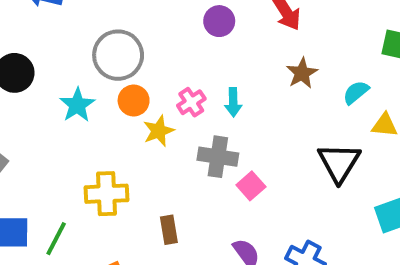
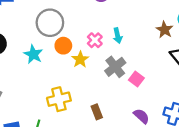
brown star: (302, 73) -> (164, 30), moved
gray cross: (218, 157) -> (115, 67), turned -35

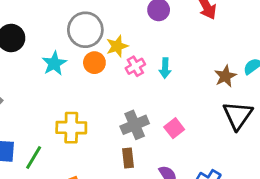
yellow star: (80, 59) -> (117, 46), moved
gray cross: (115, 67) -> (135, 125), moved
brown rectangle: (97, 112) -> (128, 158), moved

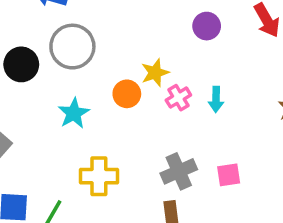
gray circle: (85, 30) -> (72, 47), moved
cyan star: (54, 63) -> (74, 113), moved
pink square: (174, 128) -> (229, 175), turned 30

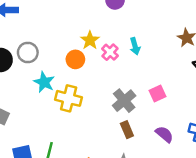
gray circle: (72, 47) -> (28, 53), moved, size x0.7
yellow cross: (99, 176) -> (69, 98), moved, turned 30

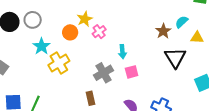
cyan arrow: (135, 46) -> (122, 52), moved
yellow cross: (69, 98) -> (59, 63), turned 35
brown rectangle: (127, 130) -> (90, 98), moved

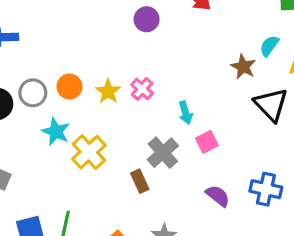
yellow star: (85, 19) -> (108, 91), moved
orange circle: (70, 32) -> (69, 87), moved
brown rectangle: (90, 98) -> (140, 181), moved

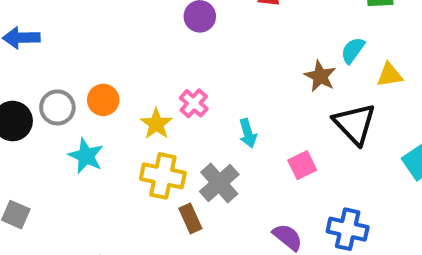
yellow star: (108, 91) -> (156, 124), moved
pink square: (207, 142) -> (302, 165), moved
yellow cross: (89, 152) -> (163, 176), moved, turned -36

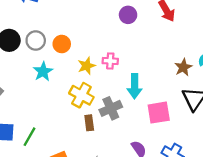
pink cross: (194, 103) -> (110, 61), turned 35
cyan arrow: (248, 133) -> (135, 86), size x1.5
pink square: (302, 165) -> (159, 113), size x1.5

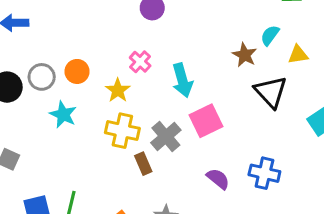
pink cross: (110, 61) -> (140, 62), moved, turned -35
cyan arrow: (135, 86) -> (182, 80), moved
pink square: (159, 113) -> (206, 121), moved

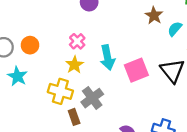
brown star: (245, 55) -> (154, 15), moved
yellow star: (118, 90) -> (74, 65), moved
pink square: (206, 121) -> (136, 70), moved

